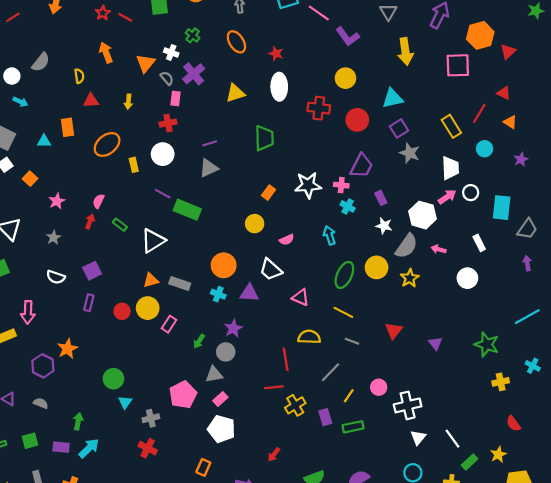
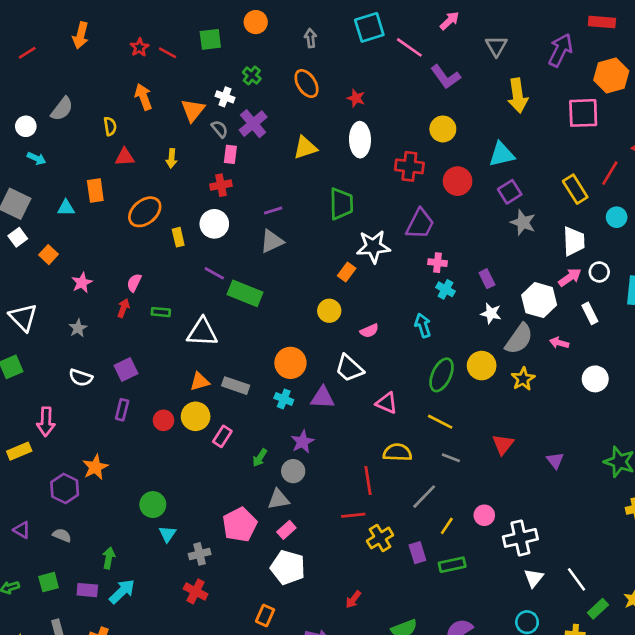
purple trapezoid: (362, 166) -> (420, 224), moved
white star: (308, 185) -> (373, 247), moved
green rectangle: (120, 225) -> (161, 312), turned -32
white triangle: (153, 241) -> (202, 332), turned 35
white rectangle: (479, 243) -> (590, 313), moved

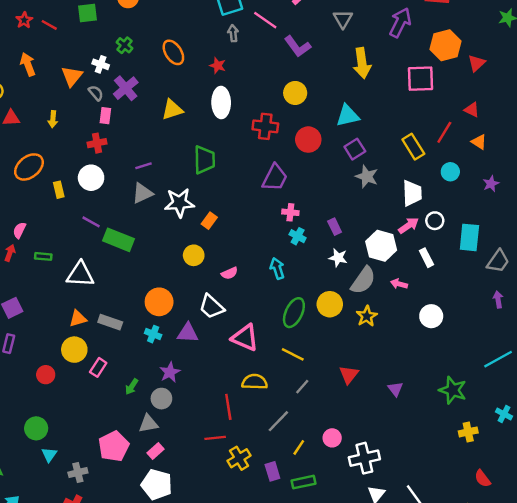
gray arrow: (311, 38) -> (233, 33), moved
white star: (373, 247) -> (179, 203), moved
pink triangle: (387, 403) -> (245, 338), size x1.4
red circle: (163, 420) -> (46, 375), moved
gray line: (451, 458) -> (302, 387), turned -70

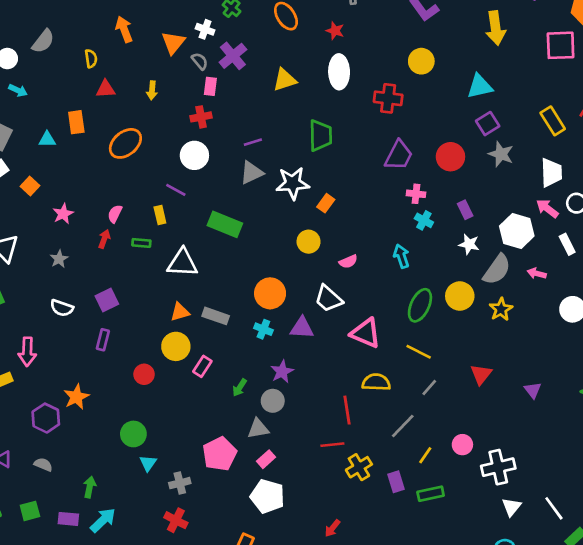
red circle: (308, 140) -> (450, 157), moved
yellow rectangle: (59, 190) -> (160, 215), moved
purple line: (91, 222) -> (176, 190), moved
pink arrow: (409, 225) -> (547, 208), turned -108

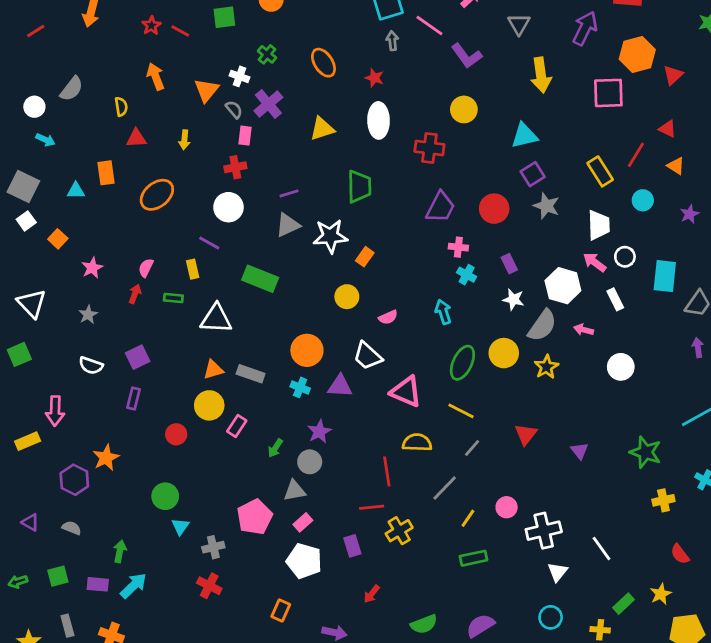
purple rectangle: (396, 482) -> (352, 546), moved
white line: (554, 508) -> (601, 549), moved

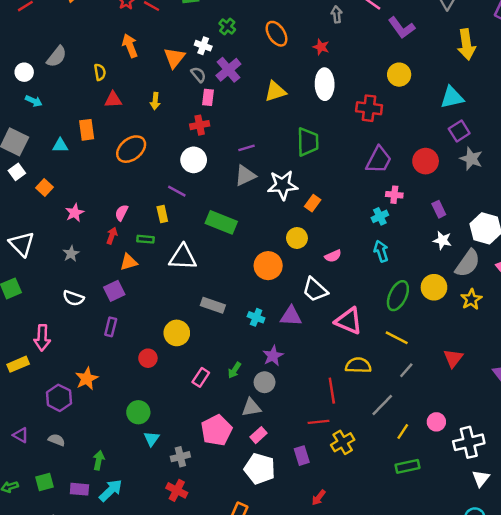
cyan cross: (467, 275) -> (380, 216), moved, turned 35
orange circle: (307, 350) -> (268, 266), moved
orange triangle: (213, 370) -> (129, 262), moved
pink rectangle: (237, 426) -> (201, 377), moved

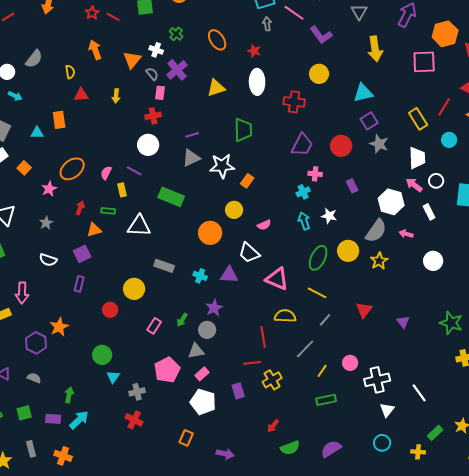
orange ellipse: (131, 149) -> (72, 169), moved
pink semicircle: (121, 213) -> (106, 173), moved
white star: (442, 240) -> (329, 216), moved
red arrow: (319, 498) -> (273, 426), moved

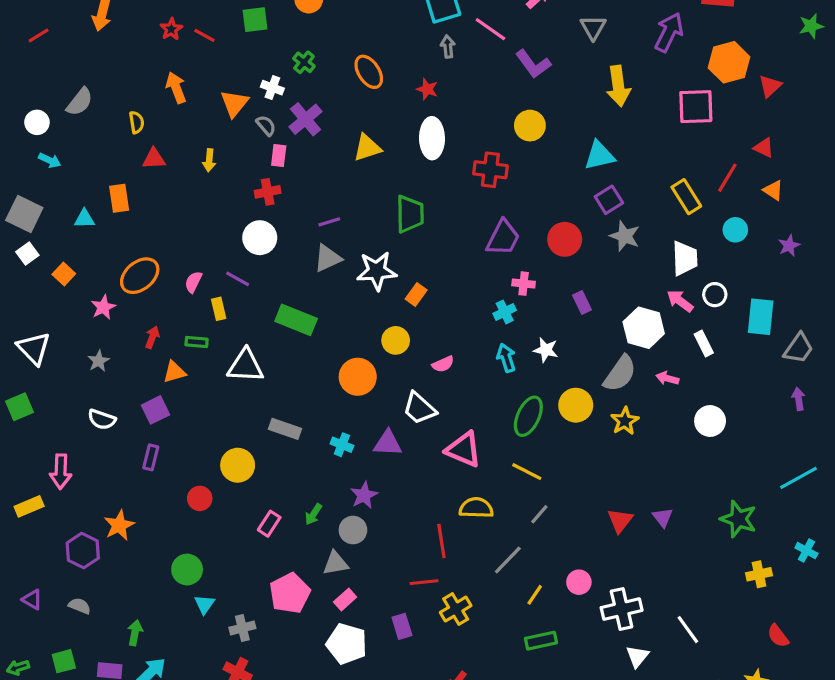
red triangle: (364, 310) -> (620, 521), moved

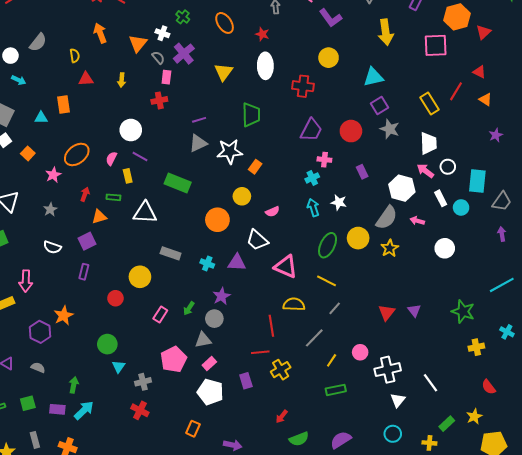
yellow triangle: (367, 148) -> (224, 72), turned -36
cyan circle: (735, 230) -> (461, 207), moved
white circle: (260, 238) -> (131, 130), moved

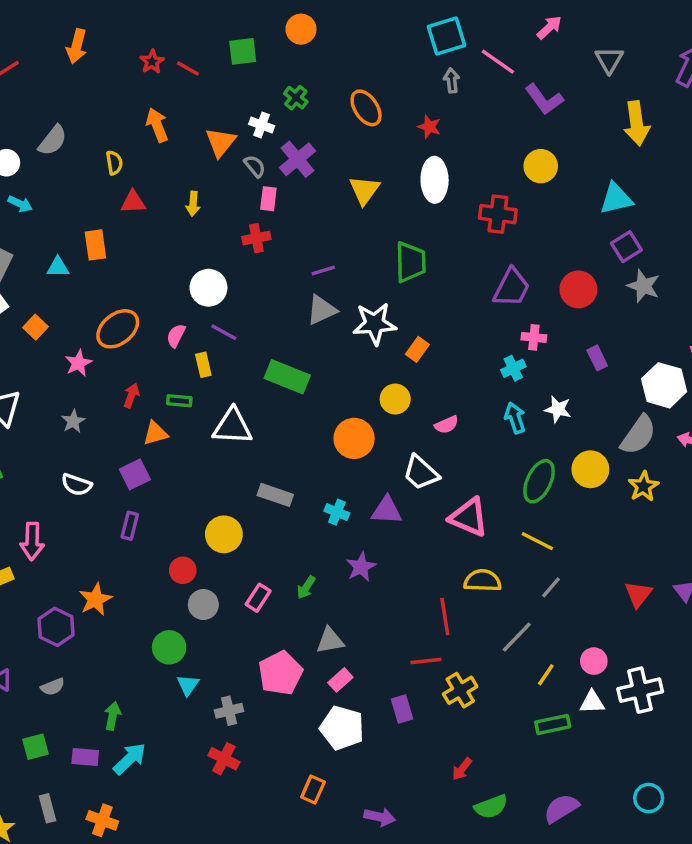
gray circle: (214, 319) -> (203, 605), moved
gray semicircle: (38, 368) -> (53, 687), turned 136
white triangle: (398, 400) -> (592, 702), moved, turned 49

